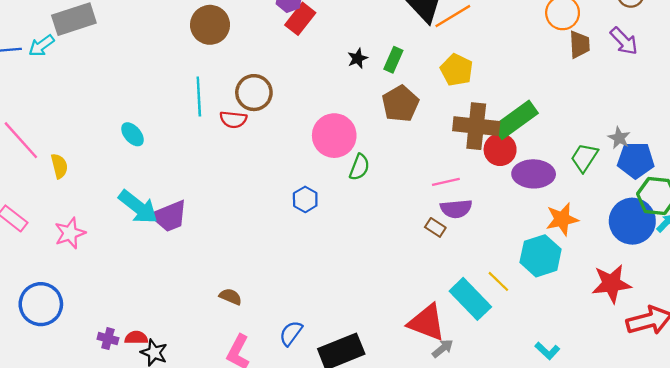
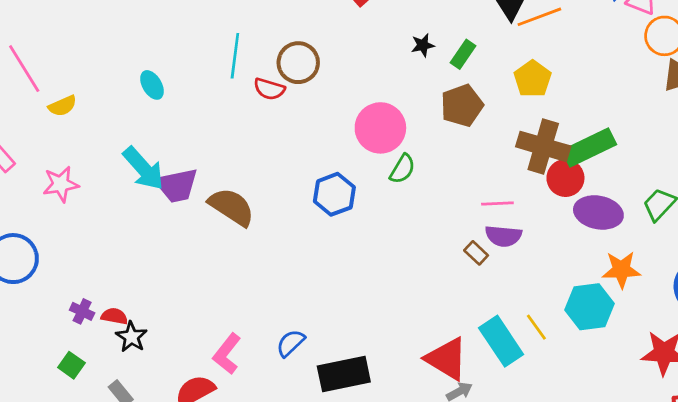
yellow semicircle: (59, 166) -> (62, 106), turned 70
blue hexagon: (305, 199) -> (334, 194), size x1.4
brown semicircle: (231, 297) -> (232, 207), moved, size x1.8

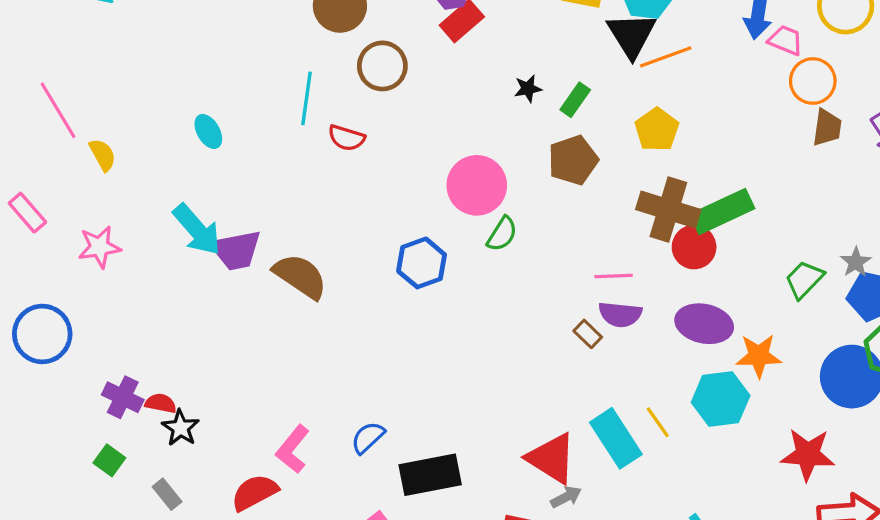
brown circle: (298, 63) -> (382, 66), moved
yellow semicircle: (62, 106) -> (103, 155), turned -96
purple ellipse: (598, 212) -> (704, 324), moved
purple cross: (82, 311) -> (123, 397), size x1.4

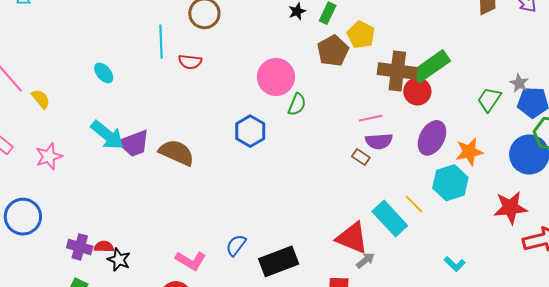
yellow pentagon: (657, 130) -> (361, 35), moved
purple ellipse: (704, 324) -> (432, 138), turned -64
pink L-shape: (293, 449) -> (191, 261), turned -88

